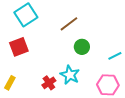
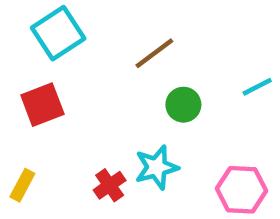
cyan line: (115, 56) -> (257, 87), moved
cyan star: (70, 75) -> (157, 167), turned 30

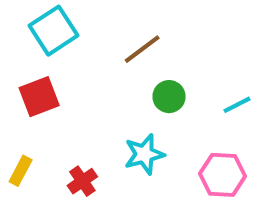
cyan line: (257, 87) -> (237, 105), moved
red cross: (110, 185) -> (82, 181), moved

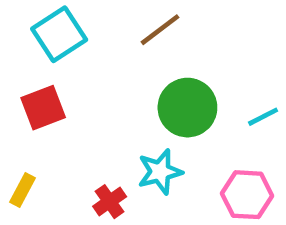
brown line: (142, 49) -> (160, 30), moved
green circle: (169, 97) -> (187, 108), size x1.6
red cross: (82, 181) -> (110, 202), moved

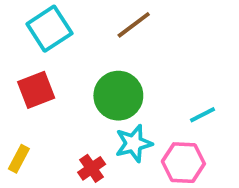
green circle: (187, 108) -> (118, 96), moved
cyan line: (263, 117) -> (203, 115), moved
pink hexagon: (247, 195) -> (183, 163), moved

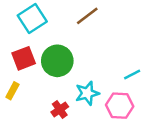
green circle: (118, 96) -> (57, 61), moved
yellow rectangle: (19, 159) -> (12, 91), moved

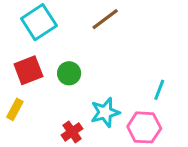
green circle: (57, 61) -> (69, 73), size x0.6
cyan line: (132, 75) -> (159, 90), turned -42

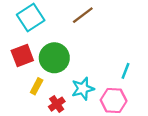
green circle: (69, 73) -> (54, 58), size x1.6
yellow rectangle: (15, 109) -> (37, 86), moved

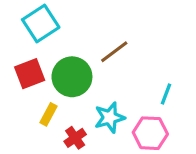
brown line: (83, 15) -> (114, 52), moved

